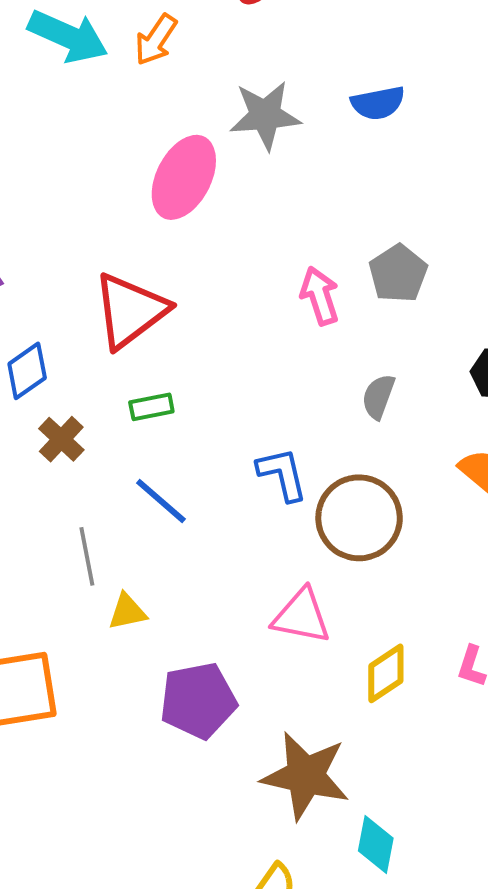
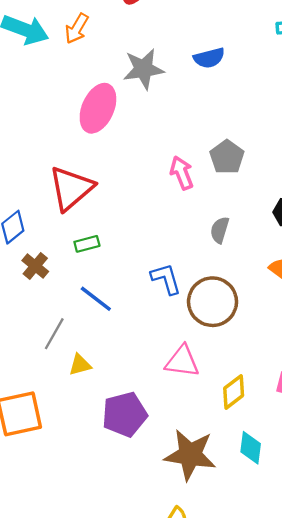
gray line: (87, 556) -> (54, 334), turned 44
cyan diamond: (376, 845) -> (251, 448), moved

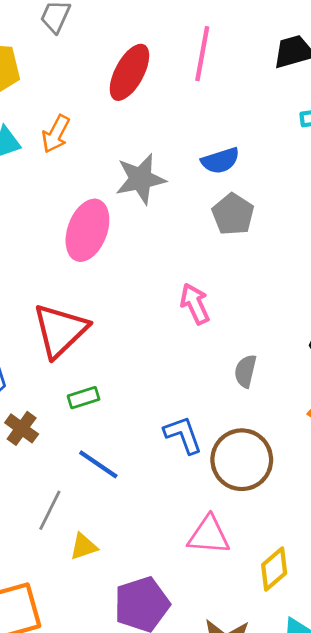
gray pentagon: (227, 157) -> (233, 214), moved

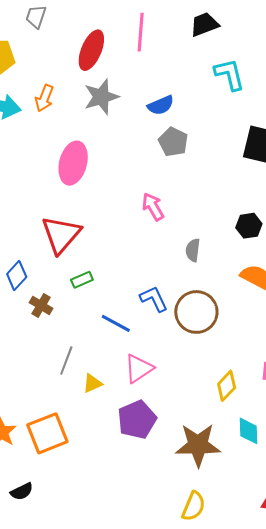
gray star: (141, 179) -> (101, 97), moved
blue line: (98, 464) -> (116, 323), moved
pink triangle: (209, 535) -> (139, 368), moved, turned -32

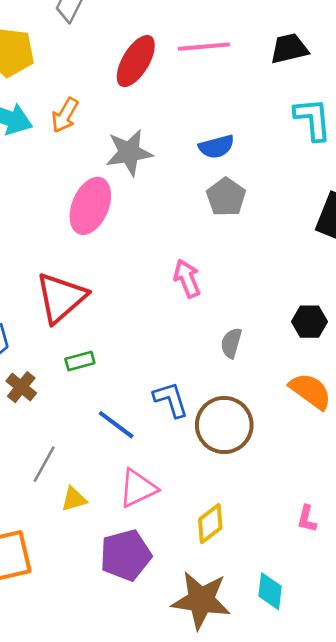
pink line: (141, 32) -> (204, 47), turned 72
gray star: (101, 97) -> (129, 152), moved
yellow diamond: (227, 386) -> (210, 524), moved

